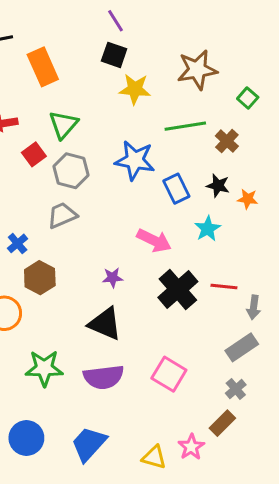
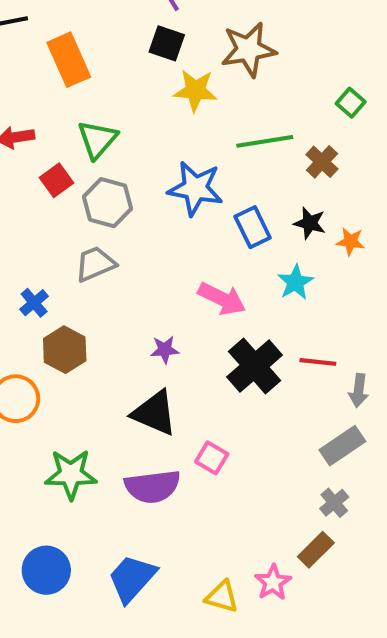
brown star: (197, 70) -> (248, 50), moved
pink square: (169, 374) -> (212, 458), moved, size x0.7

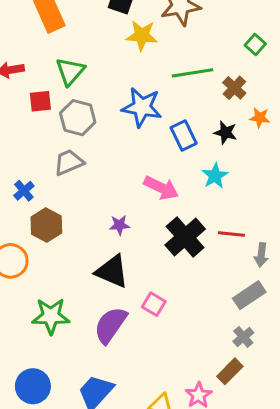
red square: (56, 180) -> (40, 101), turned 30
orange star: (351, 241) -> (260, 118), moved
purple semicircle: (152, 486) -> (110, 325), turned 132

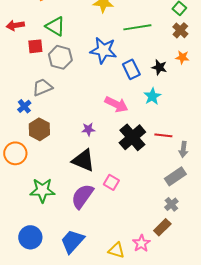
green triangle: (70, 71) -> (55, 26), turned -40
brown cross: (234, 88) -> (180, 30), moved
gray trapezoid: (69, 162) -> (42, 87), moved

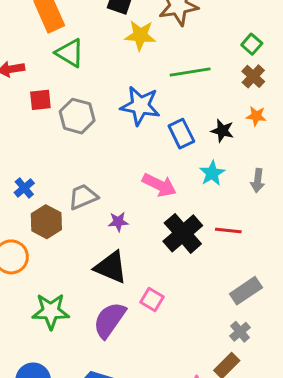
green triangle: (55, 26) -> (70, 53), moved
gray trapezoid: (42, 87) -> (83, 197), moved
gray arrow: (183, 149) -> (258, 181), moved

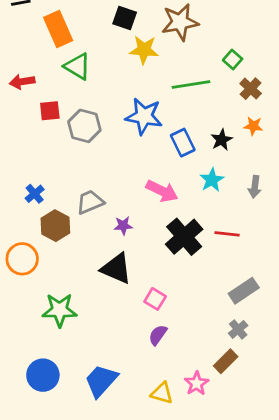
green square: (252, 44) -> (233, 59), moved
black star: (222, 131) -> (221, 140), turned 30
purple semicircle: (109, 320) -> (158, 335), moved, size x0.6

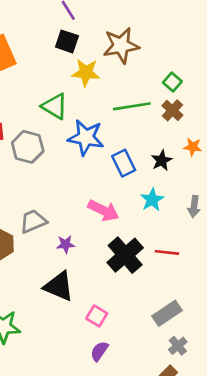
green triangle: (78, 66) -> (55, 106), moved
brown cross: (251, 89) -> (172, 110), moved
gray rectangle: (244, 291) -> (167, 313), moved

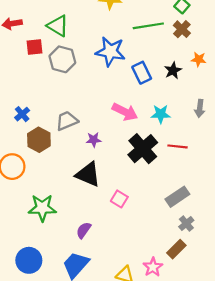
green triangle: (55, 106) -> (58, 26), moved
cyan star: (152, 200) -> (161, 114), moved, turned 30
purple semicircle: (99, 351) -> (84, 230), moved

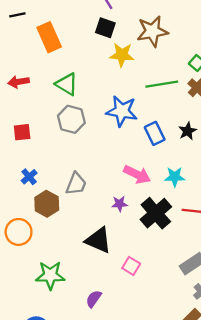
red square: (34, 47) -> (22, 132), moved
gray trapezoid: (67, 121) -> (76, 184), turned 135
purple star: (94, 140) -> (119, 204), moved

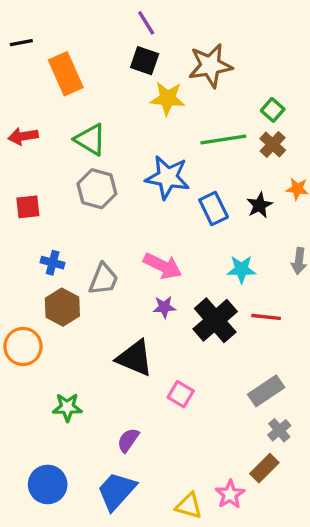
pink arrow: (137, 174) -> (163, 266), moved
blue cross: (29, 177) -> (53, 263), moved, turned -35
green star: (50, 275) -> (67, 407), size x0.7

